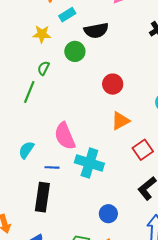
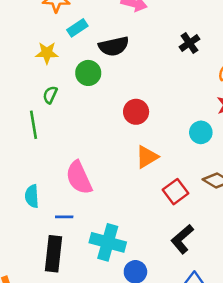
green line: (29, 92) -> (34, 125), turned -30
cyan semicircle: (26, 150) -> (32, 196), turned -36
cyan cross: (89, 163) -> (108, 242), moved

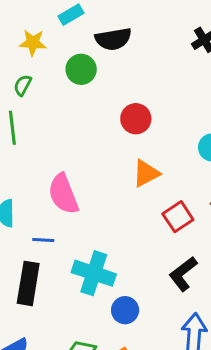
green semicircle: (50, 95) -> (23, 85), moved

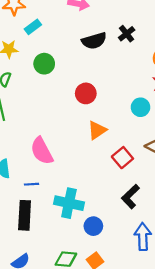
black semicircle: (113, 39) -> (94, 41), moved

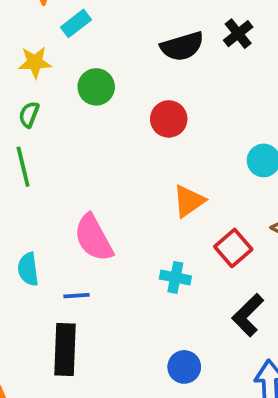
red circle: (86, 93) -> (169, 119), moved
cyan cross: (69, 203) -> (175, 277), moved, size x0.6

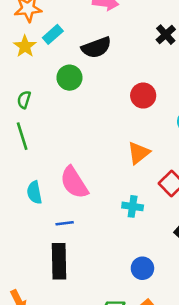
black semicircle: (182, 46) -> (96, 48), moved
yellow star: (35, 62) -> (25, 46), moved, turned -30
red circle: (169, 119) -> (143, 96), moved
cyan semicircle: (28, 269) -> (34, 192), moved

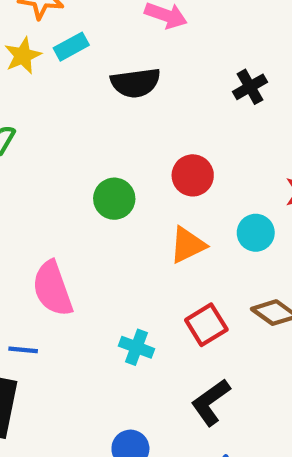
green circle: (69, 78) -> (114, 199), moved
orange triangle: (139, 153) -> (188, 245), moved

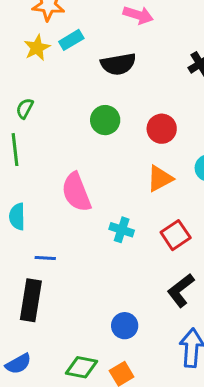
green circle: (114, 199) -> (105, 120), moved
pink semicircle: (52, 289) -> (76, 192), moved
cyan cross: (137, 347) -> (122, 230), moved

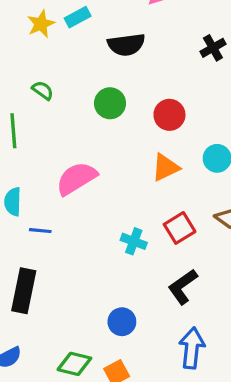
green semicircle: (25, 108) -> (43, 90), moved, turned 95
pink semicircle: (76, 192) -> (76, 178), turned 78
cyan cross: (122, 230) -> (134, 241), moved
blue line: (45, 258) -> (40, 231), moved

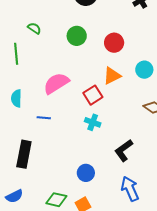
red square: (180, 228) -> (93, 95), moved
blue line: (40, 231) -> (44, 118), moved
blue arrow: (192, 348) -> (130, 189), turned -30

